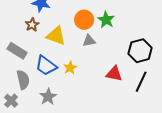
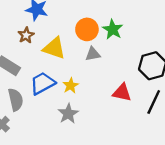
blue trapezoid: (46, 66) -> (42, 83), turned 115
gray star: (48, 97) -> (68, 114), moved

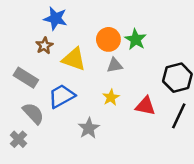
yellow star: (71, 86) -> (111, 97), moved
gray semicircle: (16, 100) -> (33, 113), turned -30

